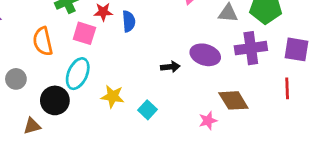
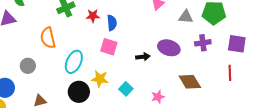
pink square: (84, 33) -> (109, 47), moved
purple cross: (251, 48) -> (203, 43), size x0.7
black circle: (55, 100) -> (79, 92), moved
pink star: (208, 121) -> (158, 97), moved

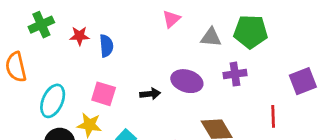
purple square: (237, 44) -> (303, 81), moved, turned -30
pink square: (109, 47) -> (104, 94), moved

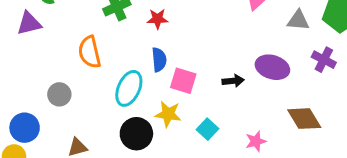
blue semicircle: (106, 46) -> (159, 60), moved
purple cross: (235, 74) -> (324, 60), turned 35

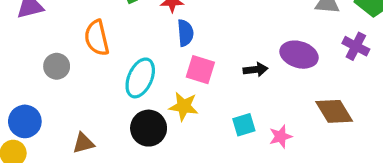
blue semicircle: (159, 60) -> (185, 33), moved
gray circle: (59, 94) -> (57, 66), moved
cyan square: (207, 129) -> (244, 125), moved, turned 30

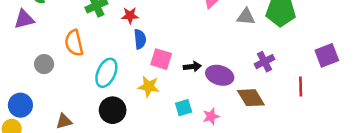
purple cross: (356, 46) -> (265, 62), moved, turned 36
purple ellipse: (299, 55) -> (220, 75), moved
pink square: (200, 70) -> (161, 59), moved
yellow star: (184, 106) -> (149, 86), moved

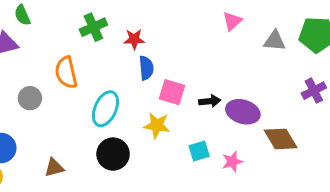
purple cross: (265, 62) -> (314, 91), moved

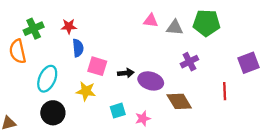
pink triangle: (232, 21) -> (151, 21), moved, turned 49
green cross: (93, 27) -> (34, 29), moved
purple cross: (314, 91) -> (189, 62), moved

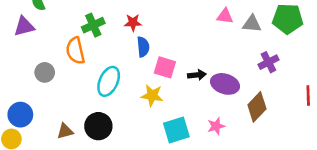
brown diamond: (179, 101) -> (257, 107), turned 75
cyan square: (118, 111) -> (176, 130), moved, size x1.5
black circle: (53, 113) -> (98, 126), moved

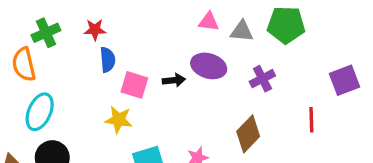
black arrow: (197, 75) -> (174, 80), moved
cyan ellipse: (109, 81) -> (40, 112), moved
purple ellipse: (225, 84) -> (209, 66), moved

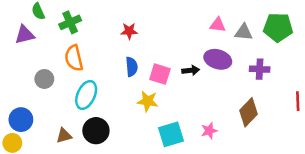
green cross: (46, 33) -> (70, 22), moved
blue semicircle: (108, 60) -> (132, 67), moved
purple cross: (262, 79) -> (260, 69), turned 30

